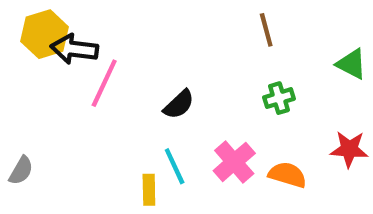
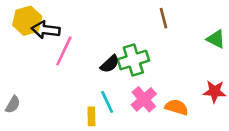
green cross: (279, 98) -> (133, 60), moved, size x1.6

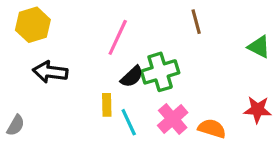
black arrow: (46, 30) -> (50, 72), moved
pink line: (64, 51) -> (118, 37), moved
yellow rectangle: (91, 116) -> (107, 105), moved

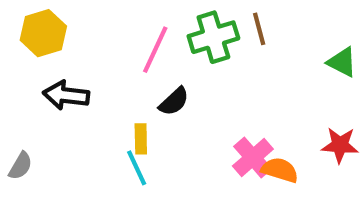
green cross: (160, 72) -> (213, 37), moved
pink cross: (173, 119) -> (253, 158), moved
cyan line: (129, 122) -> (137, 168), moved

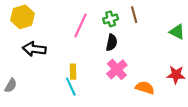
green cross: (213, 37) -> (111, 19), size x0.6
black semicircle: (174, 102) -> (112, 43), moved, turned -35
pink cross: (253, 158) -> (117, 69), moved

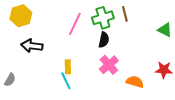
green cross: (111, 19) -> (103, 18), size x1.5

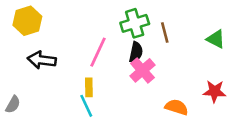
brown line: (125, 14) -> (165, 33), moved
pink line: (75, 24) -> (98, 52), moved
pink cross: (109, 65) -> (142, 70), moved

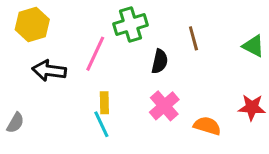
green cross: (135, 23) -> (130, 24), moved
pink line: (98, 52) -> (95, 54), moved
pink cross: (142, 70) -> (164, 106), moved

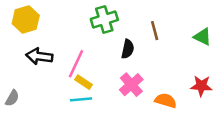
pink line: (95, 54) -> (76, 64), moved
yellow rectangle: (104, 103) -> (83, 82), turned -56
cyan line: (101, 124) -> (81, 99), turned -70

